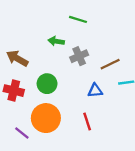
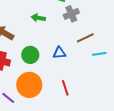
gray cross: (79, 56) -> (71, 14), moved
blue triangle: (95, 91) -> (59, 53), moved

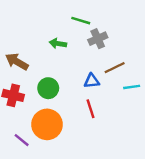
blue triangle: (59, 53) -> (92, 81), moved
red line: (65, 88) -> (90, 109), moved

